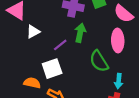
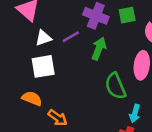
purple line: (60, 45) -> (71, 37), moved
white square: (52, 69) -> (43, 66), moved

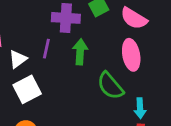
purple line: (71, 37) -> (46, 49), turned -30

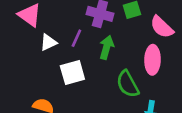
white square: (27, 89) -> (72, 72), moved

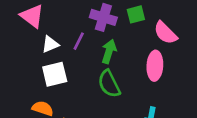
white square: (72, 72) -> (55, 74), moved
green semicircle: (128, 84) -> (109, 84), moved

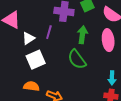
green arrow: (109, 51) -> (82, 35), moved

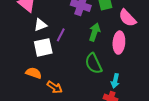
purple line: (49, 32) -> (61, 35), moved
green semicircle: (77, 59) -> (94, 64), moved

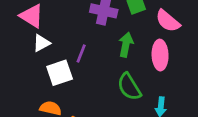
white triangle: (40, 25) -> (42, 43), moved

